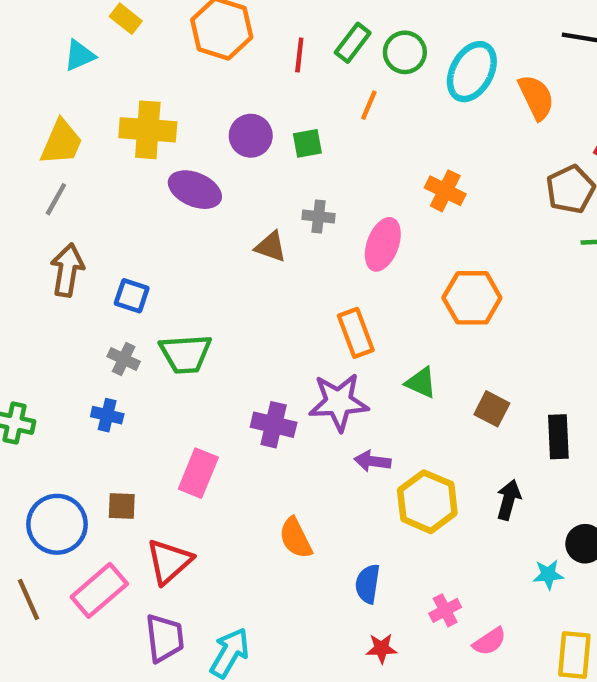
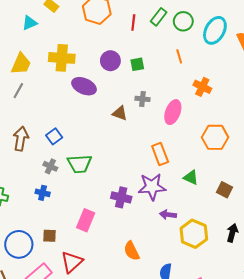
orange line: (369, 105) -> (179, 56), moved, turned -40
brown arrow: (67, 270) -> (21, 139), moved
blue square: (132, 296) -> (54, 136), turned 35

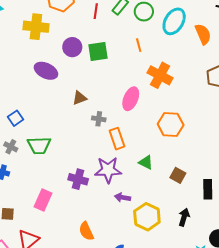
yellow cross: (62, 58) -> (36, 27), moved
green square: (137, 64) -> (98, 51), size x1.5
orange cross: (202, 87) -> (160, 75), size x1.4
gray cross: (142, 99) -> (99, 119), moved
brown triangle: (120, 113) -> (80, 98), turned -42

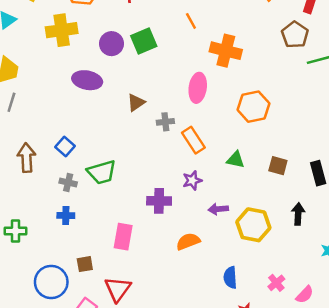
purple star: (108, 170) -> (192, 180), size x0.6
orange semicircle: (86, 231) -> (188, 241), moved, turned 108

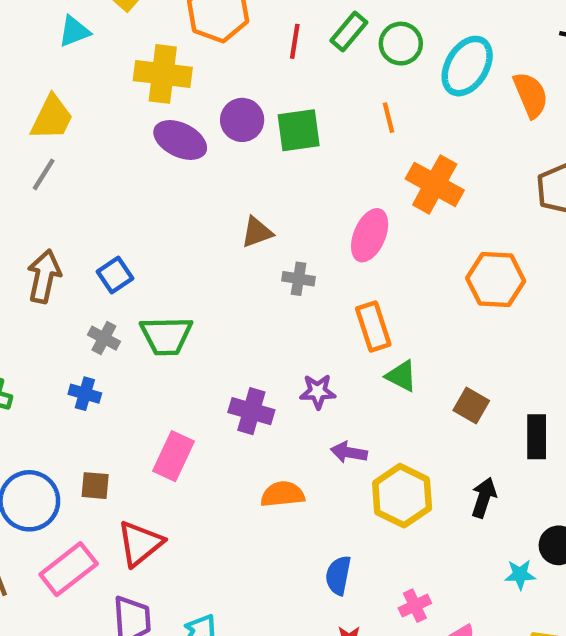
purple ellipse: (87, 80) -> (180, 140), moved
orange hexagon: (253, 107) -> (496, 280), moved
orange rectangle: (193, 140) -> (373, 326), moved

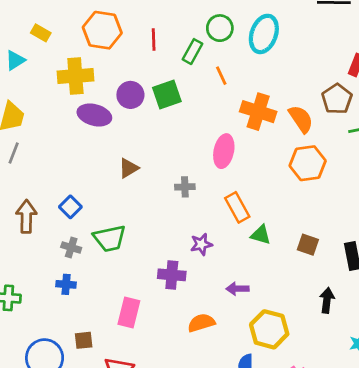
green rectangle: (349, 31) -> (192, 52), moved
orange semicircle: (531, 95) -> (301, 119), moved
brown triangle: (257, 232) -> (129, 168), moved
purple star: (318, 392) -> (201, 244), moved
yellow hexagon: (402, 496) -> (269, 329), moved

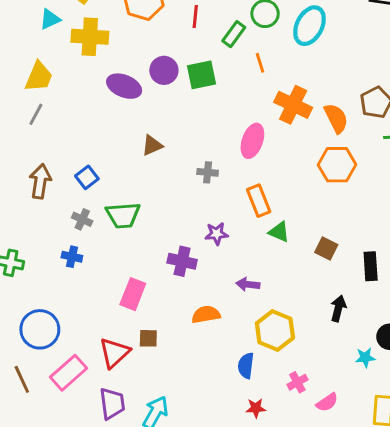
yellow cross: (75, 76) -> (90, 37), moved
brown square: (84, 340) -> (148, 338), moved

